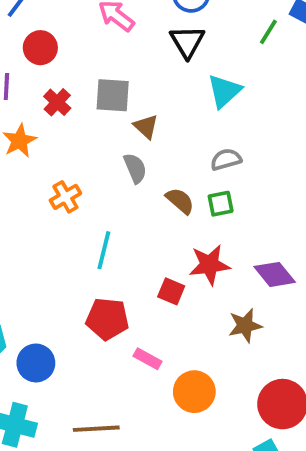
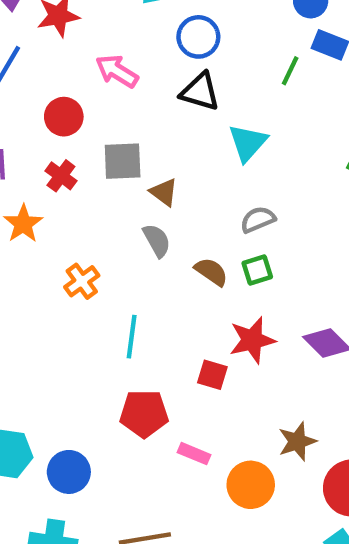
black triangle: (187, 42) -> (200, 92), turned -36
red circle: (40, 48) -> (64, 117), moved
brown star: (245, 326) -> (297, 441), moved

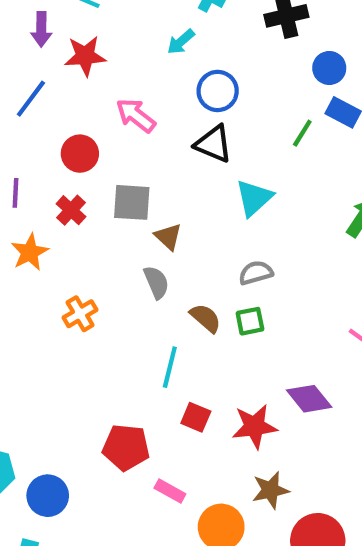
cyan line: (132, 337) -> (170, 367), moved
red star: (252, 340) -> (255, 426), moved

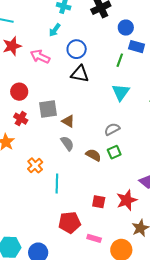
pink arrow: (136, 115) -> (40, 57), moved
cyan triangle: (254, 198) -> (121, 92), moved
cyan line: (170, 367) -> (57, 184), moved

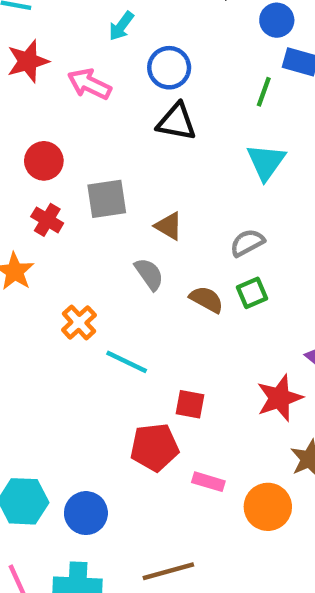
brown triangle: (68, 121) -> (169, 226), moved
cyan line: (57, 184) -> (127, 362), turned -66
red square: (99, 202) -> (190, 404), moved

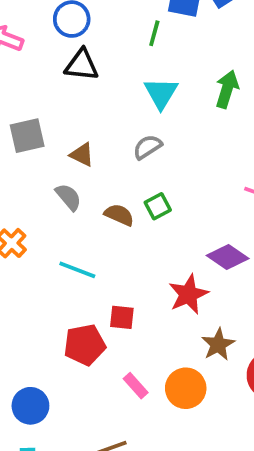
gray semicircle: (247, 243) -> (147, 147), moved
cyan line: (127, 362) -> (77, 270), moved
red square: (190, 404) -> (122, 317), moved
pink rectangle: (208, 482) -> (136, 386), moved, turned 36

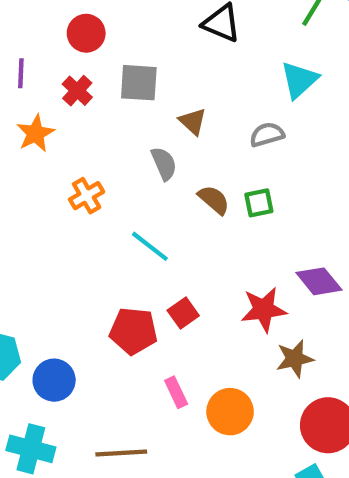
red square: (122, 317) -> (183, 313), turned 32
brown star: (218, 344) -> (295, 359), moved

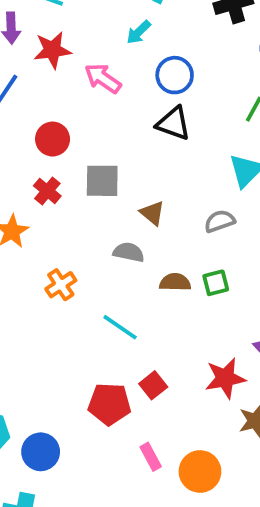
gray semicircle: (164, 164) -> (129, 252), turned -52
brown semicircle: (214, 200) -> (175, 282), turned -36

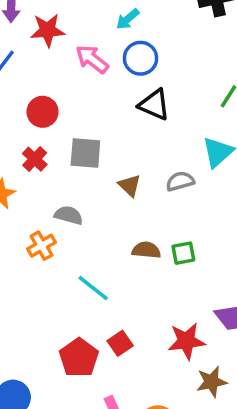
blue circle: (175, 75) -> (140, 58), moved
gray semicircle: (220, 221) -> (180, 181), moved
gray semicircle: (129, 252) -> (69, 215), moved
red pentagon: (109, 404) -> (79, 358), turned 30

